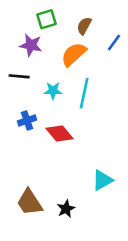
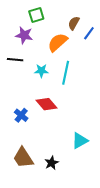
brown semicircle: (84, 26) -> (74, 23), moved
blue cross: (27, 120) -> (21, 115), moved, turned -32

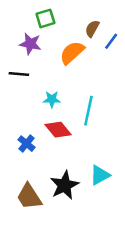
cyan star: (41, 71) -> (52, 99), moved
cyan line: (66, 73) -> (88, 111), moved
black star: (52, 163) -> (64, 185), moved, size x1.6

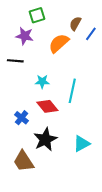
black star: (64, 185) -> (45, 139), moved

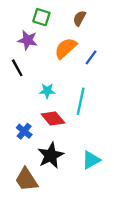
green square: (37, 15) -> (41, 17), turned 35
brown semicircle: (75, 24) -> (79, 18), moved
blue line: (91, 34) -> (91, 57), moved
black line: (15, 61) -> (17, 68), turned 56

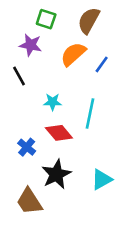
brown semicircle: (79, 18) -> (89, 20), size x1.5

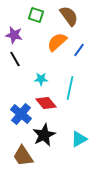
brown semicircle: (89, 20) -> (69, 16), turned 115
purple star: (31, 45) -> (14, 35), moved
blue cross: (27, 147) -> (21, 114), size x1.5

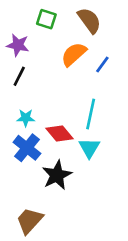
black line: (15, 59) -> (19, 76), turned 56
cyan star: (41, 79) -> (26, 118), moved
cyan triangle: (79, 139) -> (89, 148), moved, turned -30
brown trapezoid: (23, 156) -> (30, 221), moved, turned 75

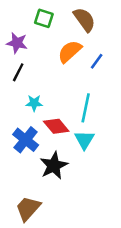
cyan star: (26, 118) -> (34, 103), moved

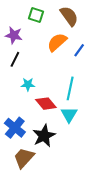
blue cross: (26, 140) -> (15, 128), moved
brown trapezoid: (28, 208) -> (24, 158), moved

